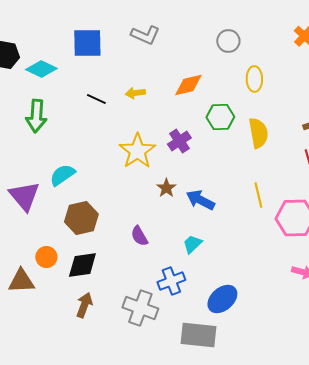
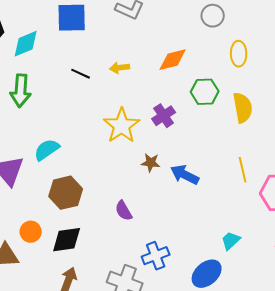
cyan diamond: (41, 69) -> (26, 44), turned -48
brown star: (166, 188) -> (151, 163), turned -30
cyan trapezoid: (192, 244) -> (231, 241), moved

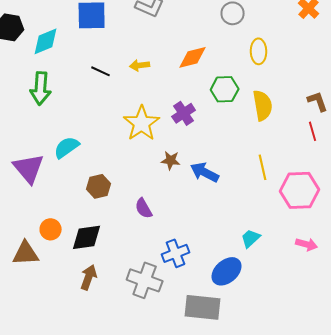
brown hexagon: (66, 193) -> (99, 186), moved, size x0.7

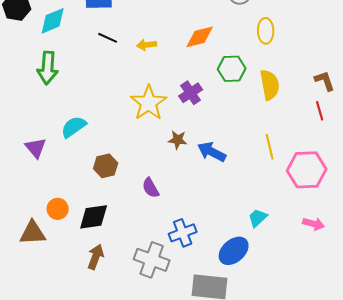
black line: (101, 71) -> (108, 38), moved
purple triangle: (29, 168) -> (36, 148), size x0.7

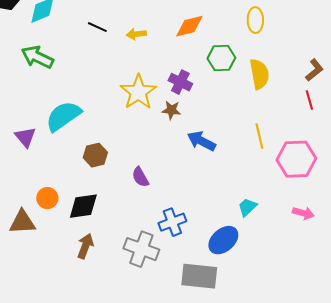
green arrow: (48, 68) -> (37, 57), turned 112
brown L-shape: (325, 81) -> (314, 70), turned 70
purple cross: (191, 93) -> (180, 82), turned -30
cyan semicircle: (74, 127) -> (63, 116), size x1.4
brown star: (178, 140) -> (171, 110), moved

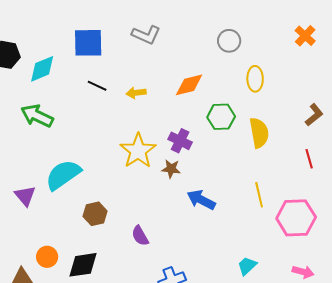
brown L-shape: (314, 70) -> (314, 115), moved

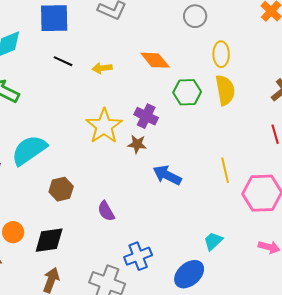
orange diamond: (189, 85) -> (155, 60), turned 64
yellow semicircle: (259, 133) -> (225, 90), moved

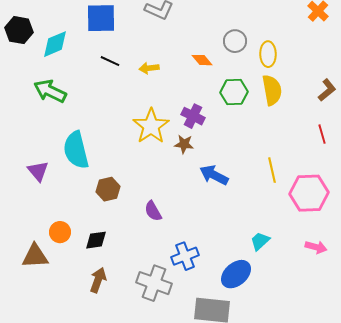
gray circle: (195, 16) -> (235, 41), moved
orange diamond: (155, 60) -> (202, 60), size x0.7
cyan semicircle: (29, 150) -> (76, 150), turned -69
black diamond: (49, 240) -> (96, 240), size x0.7

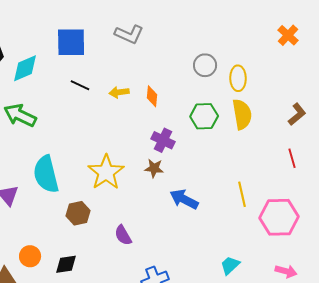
orange diamond: (202, 60) -> (152, 96), moved, turned 45
yellow star: (151, 126) -> (106, 172), moved

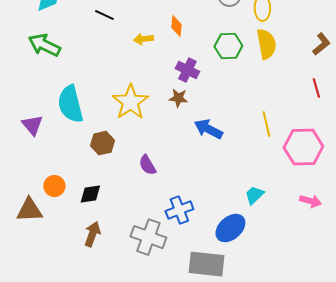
yellow arrow: (119, 92) -> (143, 39), moved

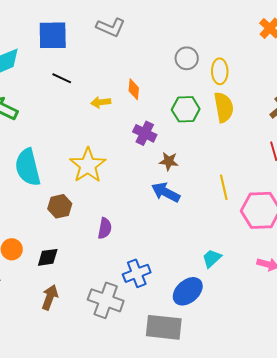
brown star: (178, 98) -> (169, 161), moved
purple semicircle: (147, 165) -> (105, 228), turned -140

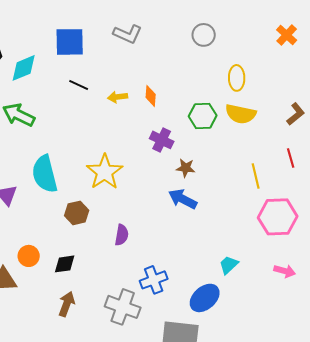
gray circle: (187, 58) -> (204, 35), moved
yellow arrow: (101, 102) -> (118, 97), moved
yellow semicircle: (224, 107) -> (241, 114), turned 112
yellow line: (224, 187) -> (256, 176), moved

